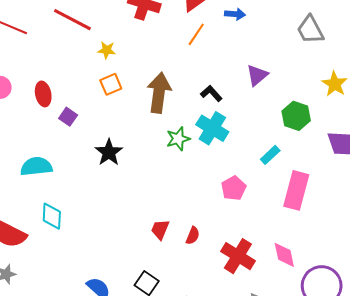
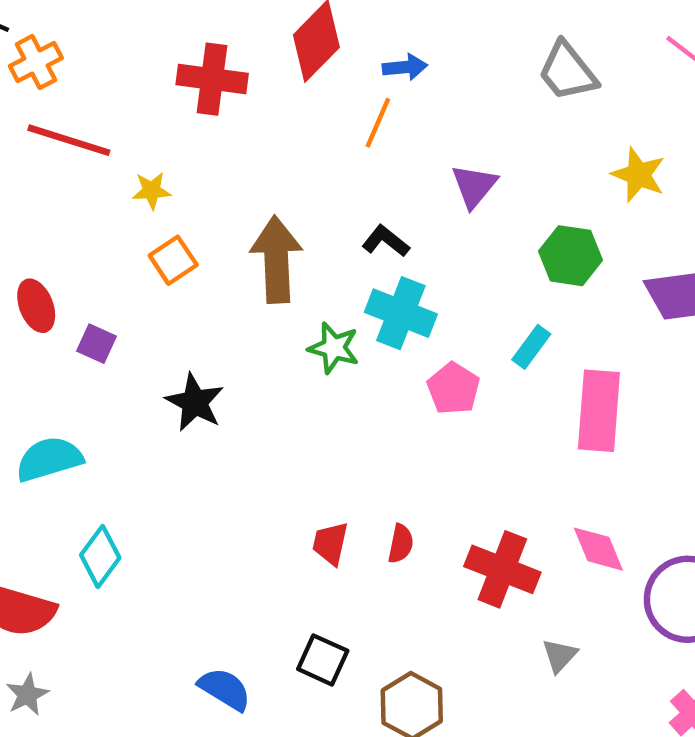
orange line: (196, 34) -> (378, 123), moved
green star: (178, 139) -> (334, 348), turned -30
pink pentagon: (234, 188) -> (453, 388), moved
cyan diamond: (52, 216) -> (100, 556), turned 44

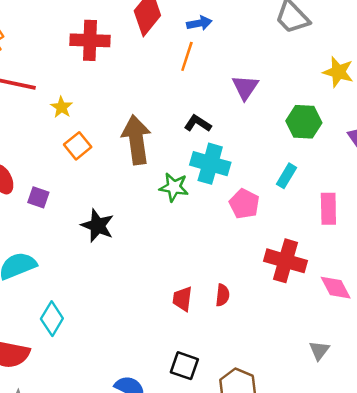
yellow star: (152, 191) -> (61, 107), turned -30
pink rectangle: (599, 411) -> (328, 209), size x0.7
red cross: (502, 569) -> (285, 261), moved

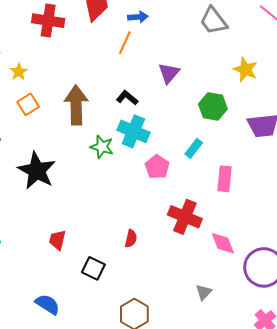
black star: (98, 226) -> (37, 171), size x1.4
red trapezoid: (182, 299) -> (57, 240), moved
black square: (184, 366) -> (93, 268), moved

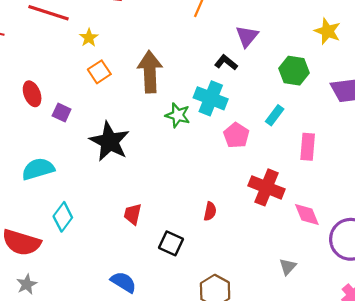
black L-shape: (127, 98) -> (226, 63), moved

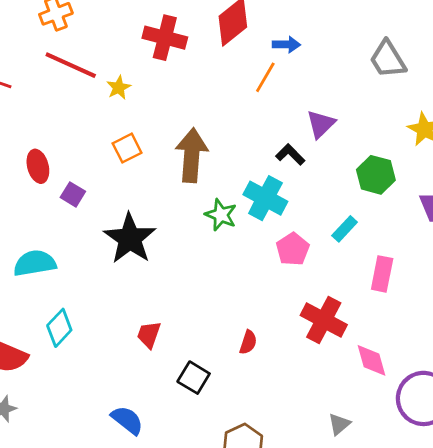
yellow star: (89, 38) -> (119, 88), moved

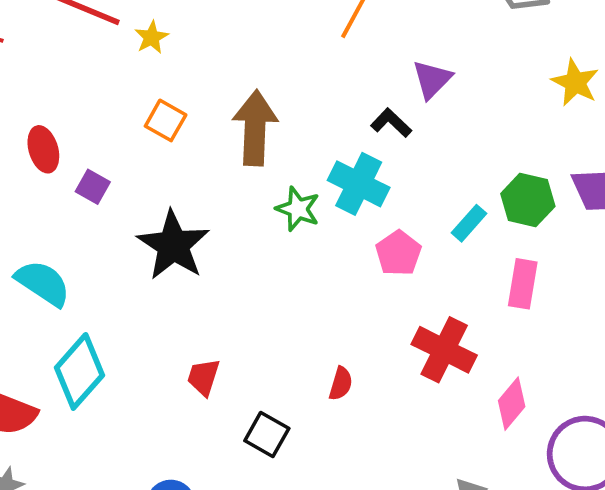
orange square: (127, 148) -> (166, 120), turned -32
green hexagon: (376, 175) -> (528, 200), moved
cyan semicircle: (35, 263) -> (43, 283), turned 45
cyan diamond: (59, 328) -> (79, 371), size x1.4
pink diamond: (371, 360) -> (512, 404), turned 57

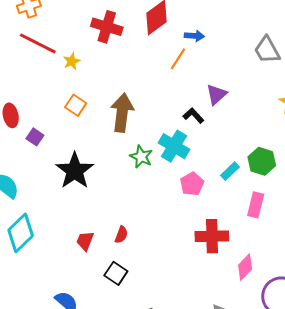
red cross: (444, 350) -> (212, 236), turned -32
red semicircle: (341, 384) -> (121, 235), moved

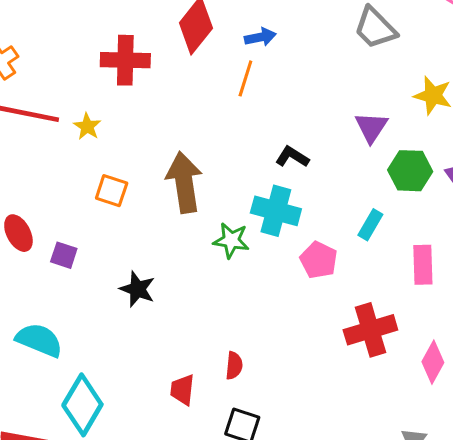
purple triangle: (216, 94) -> (371, 127), moved
green hexagon: (262, 161) -> (410, 171), moved
black star: (75, 171) -> (137, 289), size x0.6

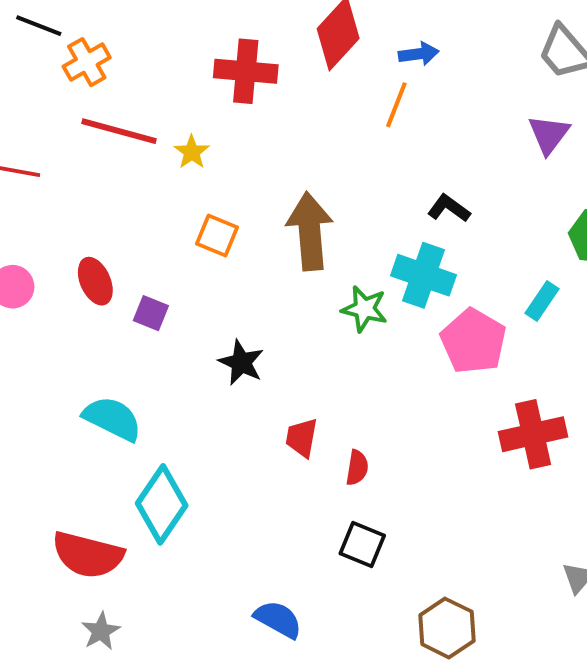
purple triangle: (371, 127) -> (549, 134), moved
pink pentagon: (319, 260) -> (473, 341), size x1.4
red trapezoid: (182, 390) -> (302, 438), moved

